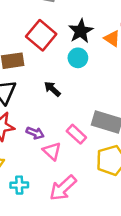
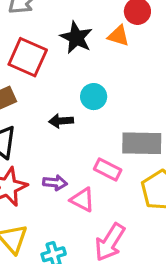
cyan circle: (78, 58) -> (94, 97), moved
black arrow: (52, 89) -> (61, 121), turned -30

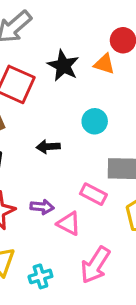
cyan circle: (94, 97) -> (95, 121), moved

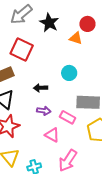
black star: (63, 66) -> (49, 23), moved
purple arrow: (42, 207) -> (44, 111), moved

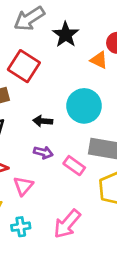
cyan circle: (69, 73) -> (84, 106), size x1.6
pink triangle: (52, 135) -> (23, 186), moved, turned 35

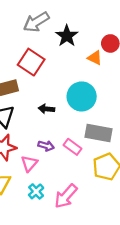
purple arrow: (43, 152) -> (46, 146), moved
cyan cross: (21, 227) -> (36, 191), moved, turned -35

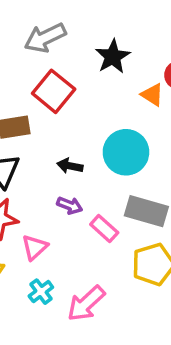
gray arrow: (36, 22) -> (45, 38), moved
purple arrow: (46, 146) -> (70, 205), moved

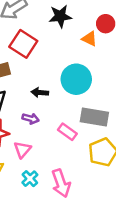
black star: (113, 57) -> (60, 16), turned 30
purple arrow: (70, 205) -> (31, 119), moved
pink arrow: (86, 303) -> (61, 183), turned -60

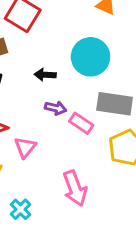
purple arrow: (31, 119) -> (56, 108), moved
cyan cross: (30, 179) -> (20, 209), moved

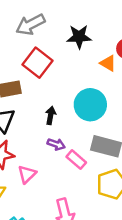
black arrow: (45, 75) -> (51, 115), turned 90

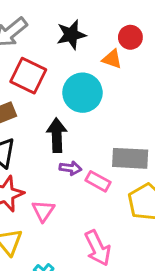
cyan circle: (90, 105) -> (82, 93), moved
black arrow: (51, 115) -> (57, 135), size x1.5

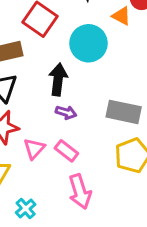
pink rectangle: (98, 181) -> (66, 151), moved

